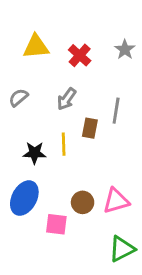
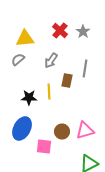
yellow triangle: (36, 47) -> (25, 38), moved
gray star: (125, 49) -> (83, 32), moved

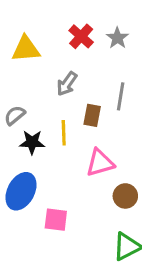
gray semicircle: (18, 60) -> (15, 115), moved
pink triangle: (85, 130) -> (100, 163), moved
brown circle: (62, 132) -> (125, 196), moved

